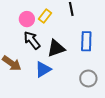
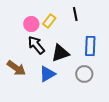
gray circle: (88, 78) -> (84, 74), moved

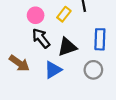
yellow rectangle: (49, 21) -> (64, 14), moved

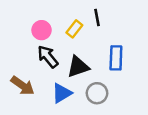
gray circle: (93, 70) -> (97, 93), moved

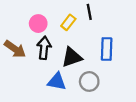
black arrow: (48, 57) -> (44, 48), turned 45
brown arrow: (23, 86) -> (15, 49), moved
blue triangle: (62, 93) -> (57, 81), turned 42

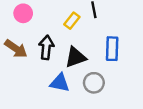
pink circle: (38, 24) -> (23, 13), moved

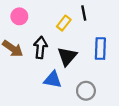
black triangle: (76, 57) -> (67, 56), turned -30
gray circle: (94, 83) -> (86, 91), moved

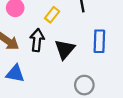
yellow rectangle: (64, 23) -> (52, 15), moved
blue triangle: (53, 80) -> (15, 74), moved

